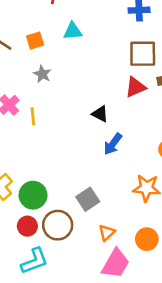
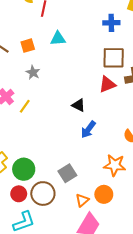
yellow line: (33, 116) -> (25, 106), turned 40
orange circle: (147, 239) -> (104, 194), moved

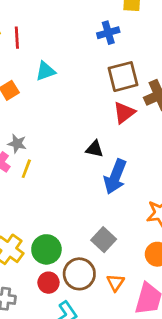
gray star: (33, 72) -> (17, 144), moved
blue arrow: (88, 129) -> (115, 177), size x1.4
orange triangle: (82, 200) -> (115, 283), moved

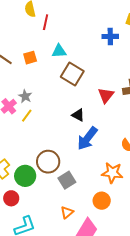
brown square: (123, 77) -> (72, 74), moved, turned 30
red triangle: (124, 113) -> (106, 95), turned -30
brown circle: (79, 274) -> (48, 162), moved
red circle: (48, 283) -> (11, 198), moved

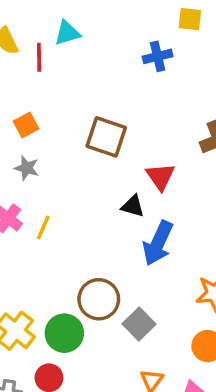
cyan triangle: (59, 51) -> (67, 33), moved
red triangle: (106, 95) -> (160, 176), moved
gray star: (25, 96) -> (27, 168), moved

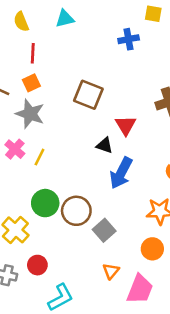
red line: (39, 57) -> (33, 53), moved
gray star: (27, 168) -> (30, 114), size x1.6
green circle: (64, 333) -> (45, 203), moved

